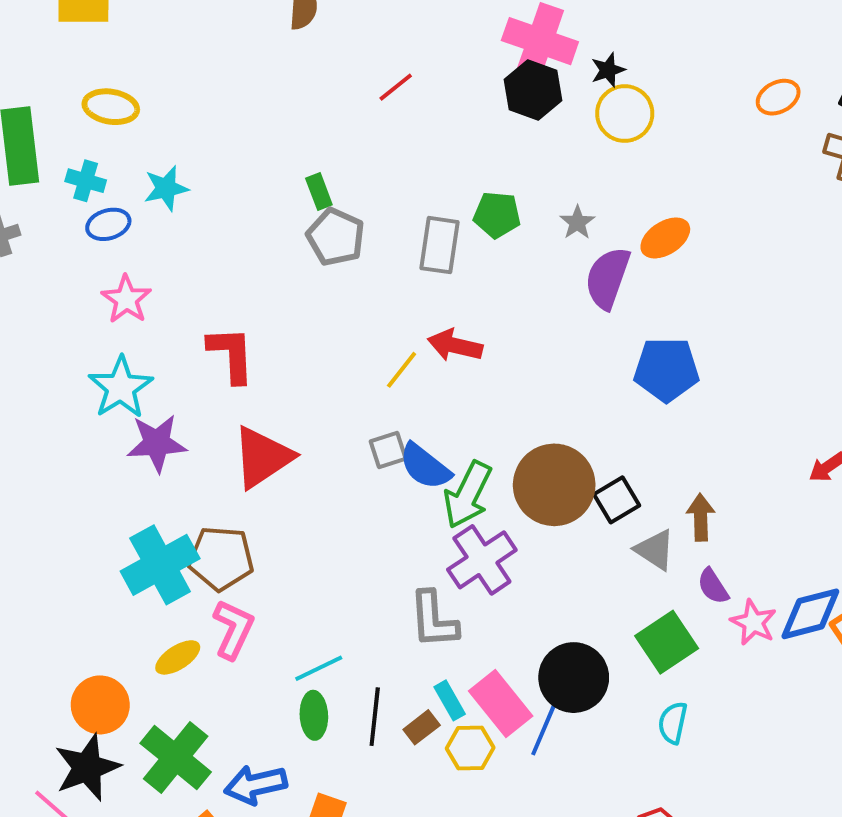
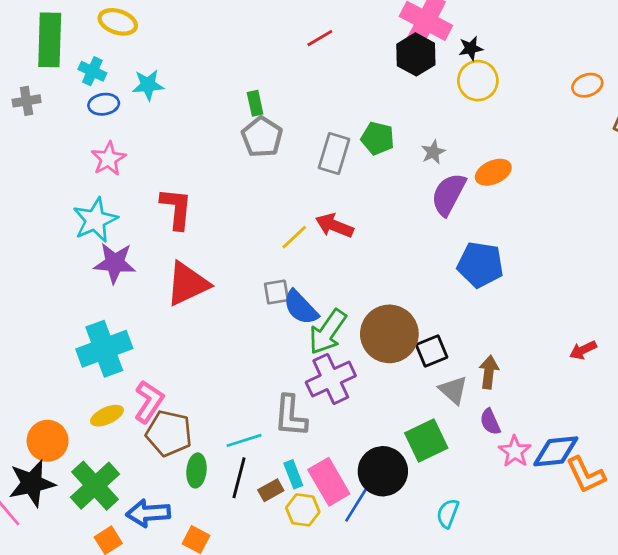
brown pentagon: (221, 558) -> (169, 433), moved
green square: (667, 642) -> (426, 441), moved
cyan line: (319, 668) -> (244, 440), moved

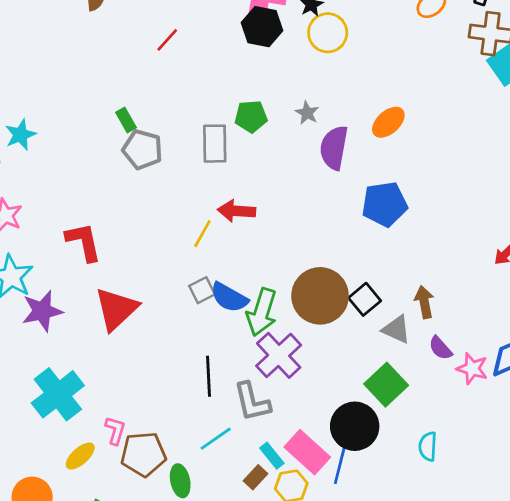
orange ellipse: (493, 172) -> (388, 122), moved
pink L-shape: (149, 402) -> (115, 430), size x0.7
black line: (239, 478) -> (208, 376), moved

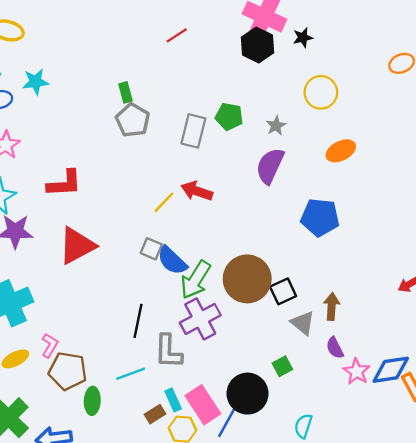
yellow circle: (328, 33) -> (321, 92), moved
purple semicircle: (334, 148) -> (270, 166), moved
red L-shape: (84, 242) -> (64, 183), turned 84
gray square: (202, 290) -> (151, 249), turned 35
green square: (386, 385) -> (282, 366), size x0.6

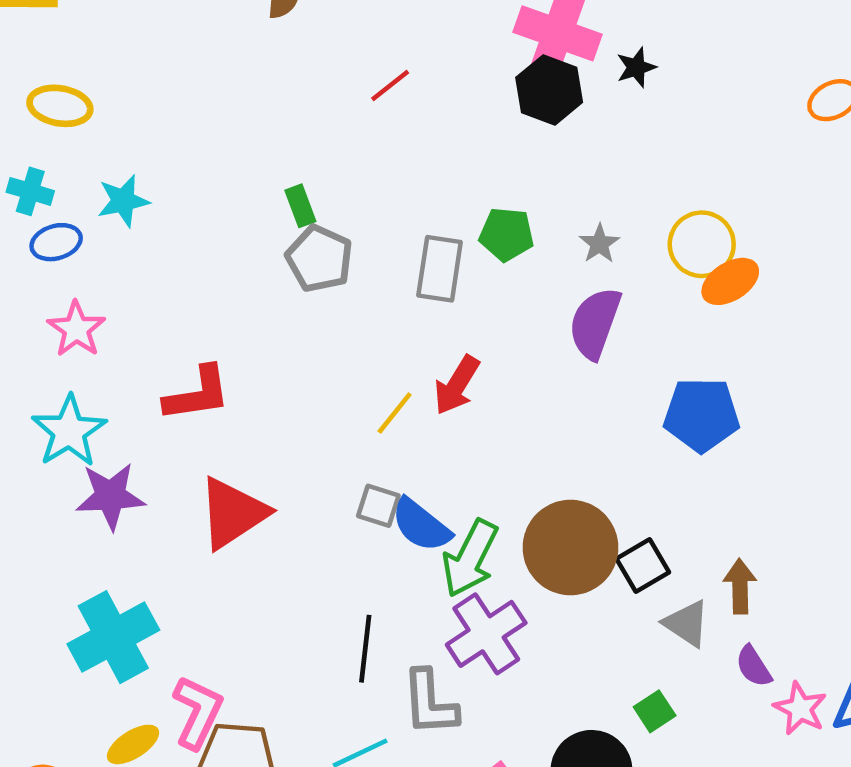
yellow circle: (321, 92) -> (702, 244), moved
red arrow: (197, 191) -> (457, 385), turned -72
pink L-shape: (50, 345) -> (198, 712), size x1.5

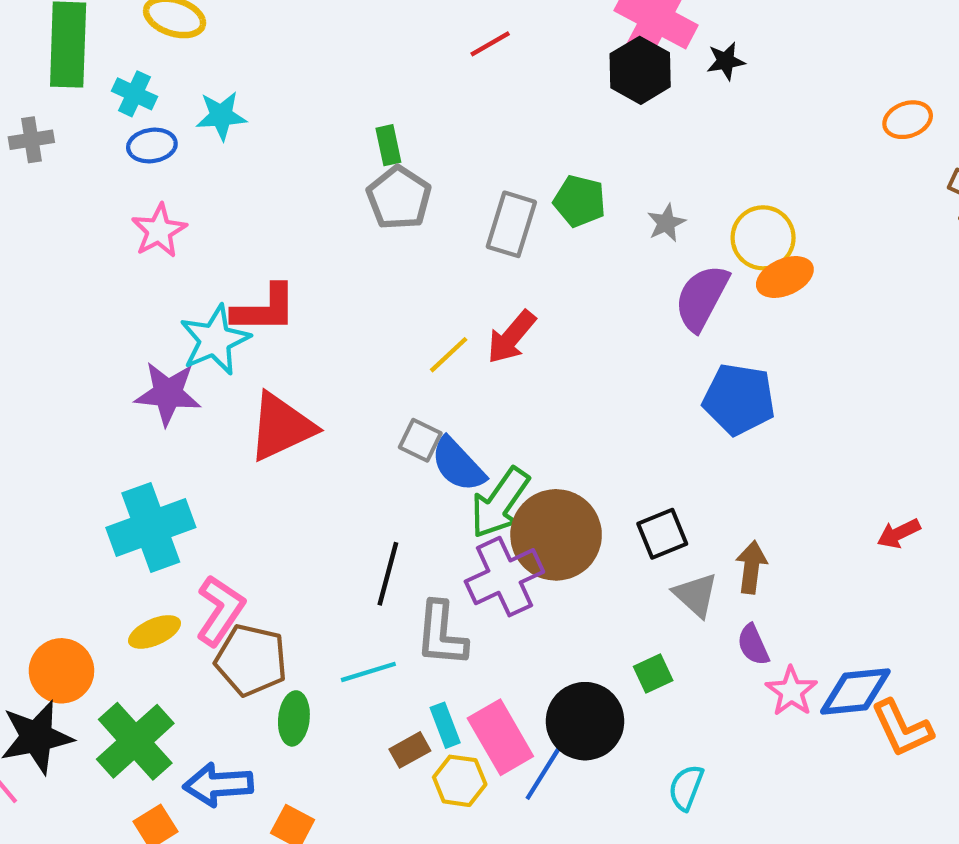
purple semicircle: (595, 323) -> (702, 298), moved
cyan star: (69, 431) -> (215, 340), moved
brown circle: (570, 548) -> (556, 535), moved

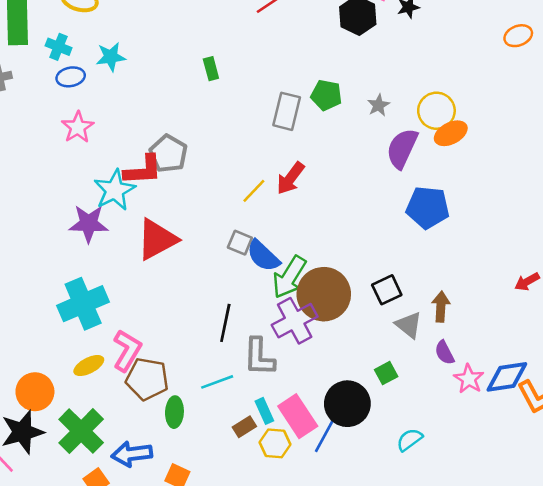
gray pentagon: (399, 198) -> (168, 153), moved
cyan semicircle: (686, 788) -> (410, 440), turned 36

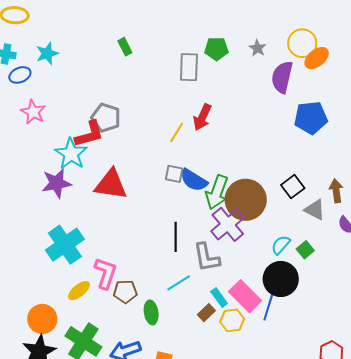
red triangle: (157, 239) -> (111, 184), turned 48
brown pentagon: (147, 379) -> (125, 292), size x0.7
cyan semicircle: (410, 440) -> (281, 245), moved

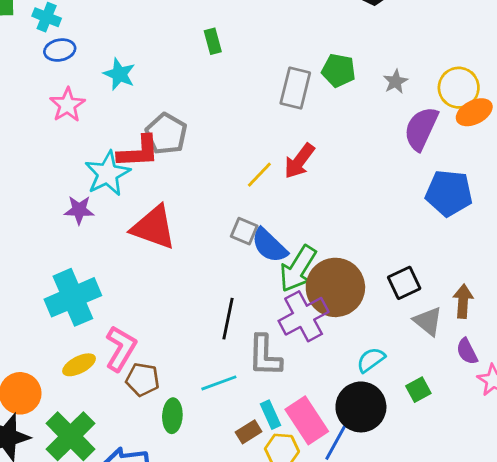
cyan star: (47, 53) -> (119, 74), moved, turned 30
purple star: (57, 183) -> (79, 210), size x0.7
green square: (305, 250) -> (418, 390), moved

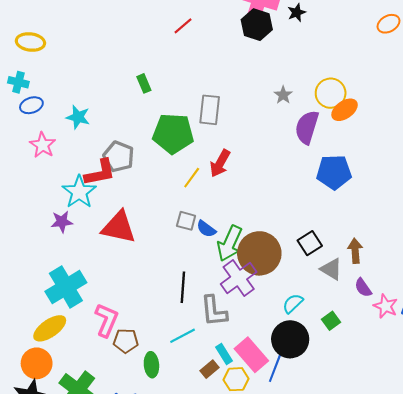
green pentagon: (339, 70) -> (173, 134), moved, size x1.6
blue semicircle: (269, 245) -> (206, 229), size x0.7
yellow ellipse: (79, 365) -> (50, 328), moved, size x1.4

